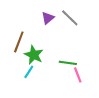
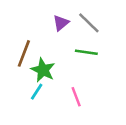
green line: (68, 63) -> (86, 52), moved
pink line: (78, 75) -> (76, 97), moved

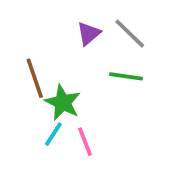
brown line: (24, 53) -> (35, 78), turned -40
pink line: (76, 97) -> (85, 142), moved

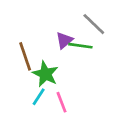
purple triangle: (89, 34) -> (64, 40), moved
green line: (126, 76) -> (80, 46), moved

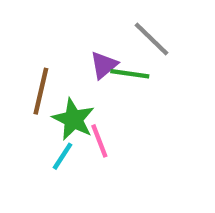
brown line: (25, 56) -> (41, 91), turned 32
pink line: (61, 102) -> (99, 141), moved

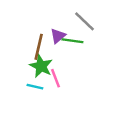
brown line: (41, 91) -> (39, 47), moved
cyan line: (63, 156) -> (35, 87), turned 70

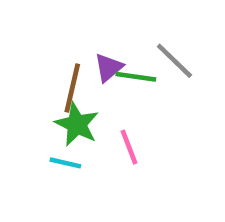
gray line: (84, 21) -> (174, 61), moved
pink line: (56, 78) -> (129, 147), moved

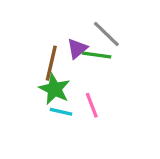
gray line: (174, 61) -> (106, 34), moved
cyan line: (65, 163) -> (61, 112), moved

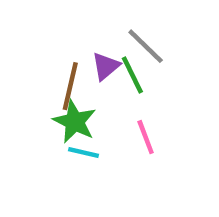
green line: (97, 55) -> (132, 75), turned 56
pink line: (92, 105) -> (146, 137), moved

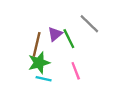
gray line: (146, 46) -> (89, 24), moved
green star: (75, 122) -> (39, 63), turned 30

